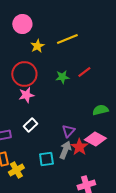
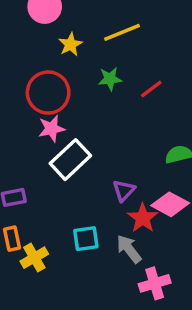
green star: (62, 77) -> (110, 79), moved
white rectangle: (30, 125) -> (70, 160), moved, size x1.6
gray arrow: (65, 150) -> (129, 249), moved, turned -60

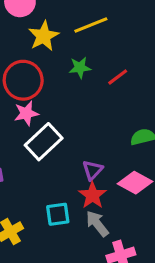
yellow star: (70, 44) -> (44, 36), size x1.4
red star: (143, 218) -> (92, 195), moved

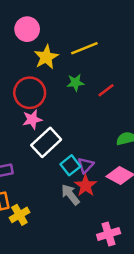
cyan square: (58, 214) -> (70, 165), moved, turned -30
gray arrow: (97, 224) -> (70, 195), moved

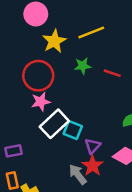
red line: (106, 90) -> (112, 73), turned 56
cyan square: (70, 165) -> (73, 130), moved, turned -30

